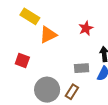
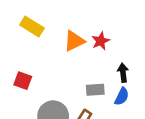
orange triangle: (48, 35) -> (74, 41), moved

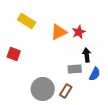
black arrow: (123, 73) -> (87, 55), moved
red square: (23, 81) -> (14, 54), moved

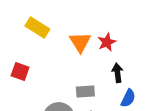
orange triangle: (59, 32) -> (80, 42), turned -36
gray rectangle: (75, 69) -> (85, 92), moved

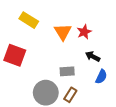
red square: (20, 72) -> (15, 55), size x1.5
black arrow: (117, 73) -> (93, 56), turned -56

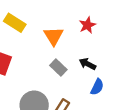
red star: (84, 32) -> (87, 25), moved
gray rectangle: (67, 71) -> (58, 68), moved, turned 48

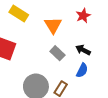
blue semicircle: (97, 87) -> (82, 70), moved

